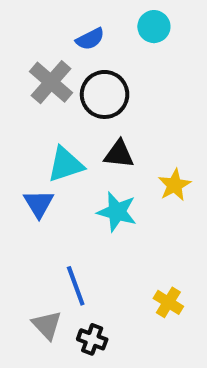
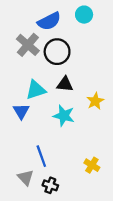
blue semicircle: (90, 39) -> (49, 21), size x1.5

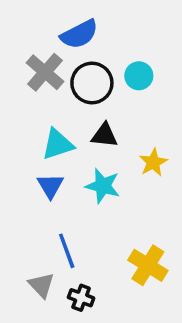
cyan circle: (84, 15) -> (139, 76), moved
blue triangle: (21, 111) -> (50, 186), moved
yellow cross: (92, 165) -> (148, 265), size x1.5

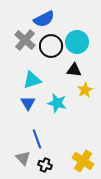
cyan circle: (139, 76) -> (77, 42), size x1.5
black triangle: (105, 135) -> (74, 70), moved
yellow cross: (148, 265) -> (83, 161), moved

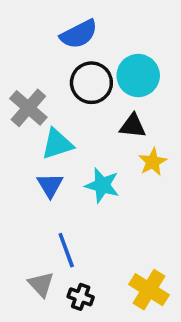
gray cross: (25, 40) -> (28, 108), moved

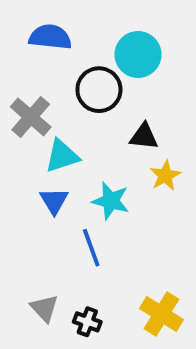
blue semicircle: (79, 34) -> (50, 37), moved, turned -147
cyan circle: (138, 76) -> (138, 55), moved
blue line: (66, 250) -> (91, 248), moved

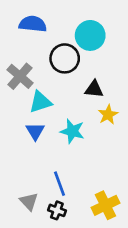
blue line: (91, 248) -> (60, 184), moved
yellow cross: (161, 314) -> (105, 205), turned 32

